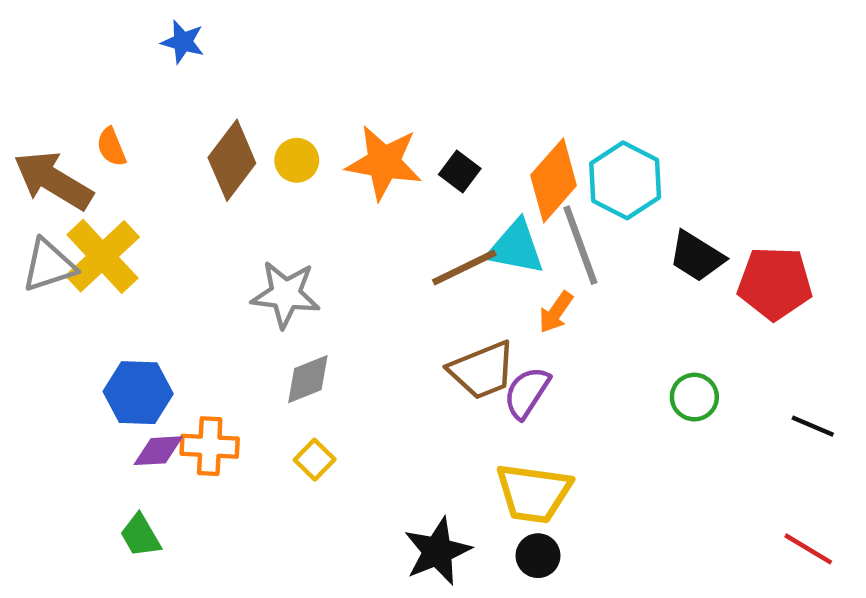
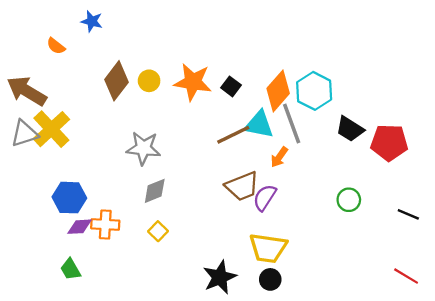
orange semicircle: (111, 147) -> (56, 46), moved, turned -30

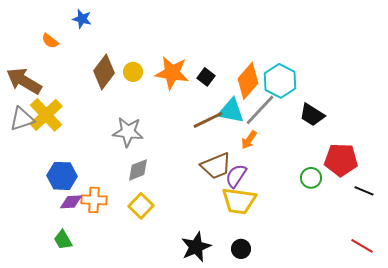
gray line: (292, 123) -> (260, 110), turned 63
red pentagon: (389, 143) -> (341, 160), moved
yellow square: (158, 231) -> (141, 206), size x1.4
yellow trapezoid: (268, 248) -> (239, 201), moved

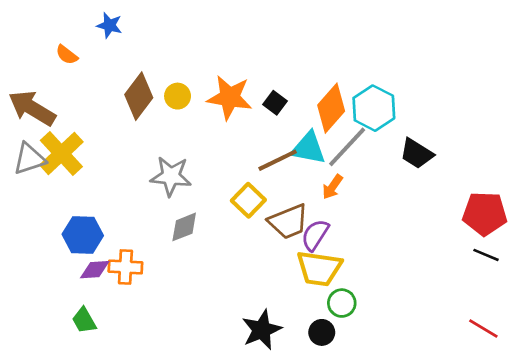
red pentagon: (341, 160) -> (485, 214), moved
green circle: (311, 178) -> (342, 303), moved
yellow square: (141, 206) -> (248, 200), moved

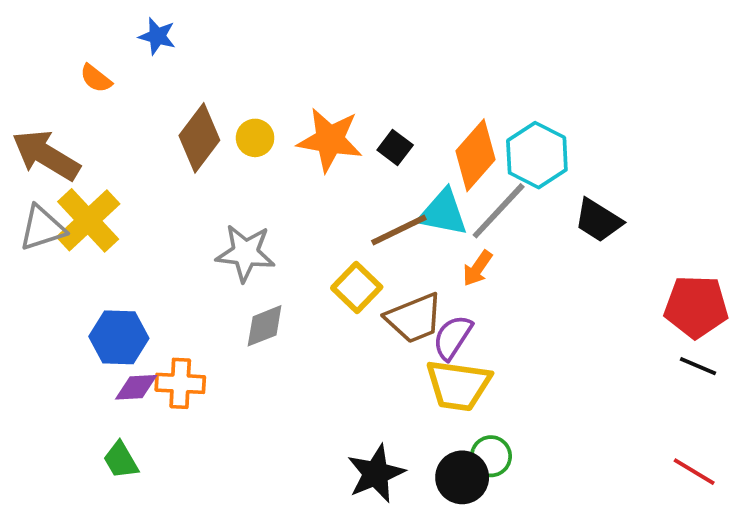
green circle: (342, 303) -> (491, 456), moved
black circle: (322, 332) -> (462, 477), size x1.4

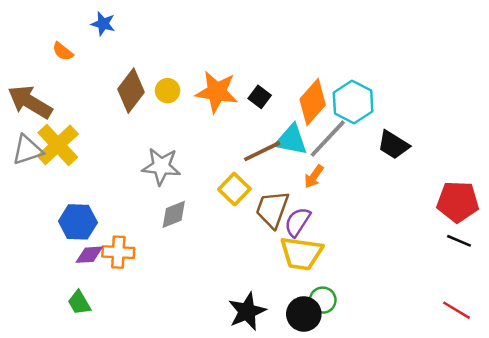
brown trapezoid: (414, 318) -> (272, 209), turned 132

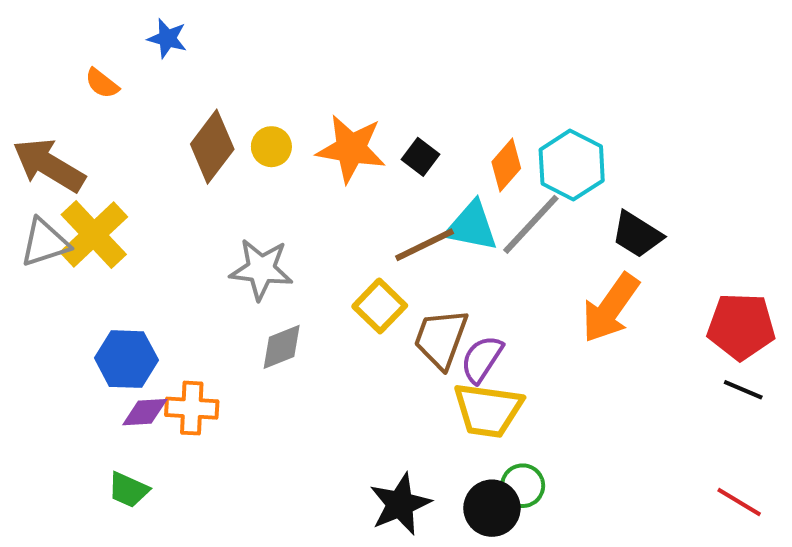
orange diamond: (313, 102) -> (506, 165), size x0.7
orange arrow: (314, 176) -> (610, 308), moved, size x1.8
green trapezoid: (79, 303) -> (128, 490), turned -36

